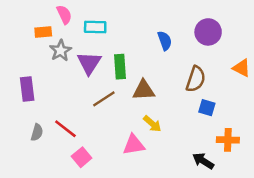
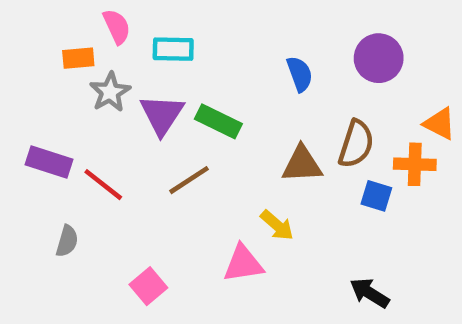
green rectangle: (120, 67) -> (218, 121), turned -60
purple rectangle: (27, 89) -> (49, 162), turned -65
brown triangle: (144, 90) -> (302, 164), moved
red line: (65, 129) -> (103, 185), moved
orange cross: (228, 140) -> (415, 164), moved

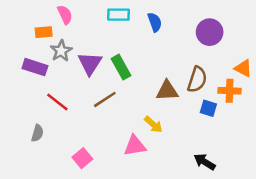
cyan rectangle: (173, 49) -> (119, 15), moved
blue semicircle: (300, 74) -> (155, 22), moved
green rectangle: (218, 121) -> (121, 67), turned 35
purple rectangle: (49, 162) -> (35, 67), moved

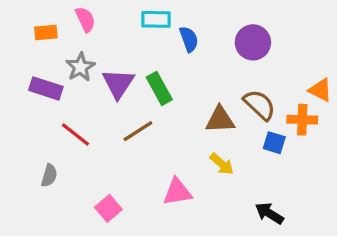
blue semicircle: (155, 22) -> (189, 39), moved
orange rectangle: (44, 32) -> (46, 33), moved
purple circle: (210, 32) -> (253, 42), moved
brown semicircle: (197, 80) -> (260, 105), turned -65
yellow arrow: (153, 124) -> (222, 164), moved

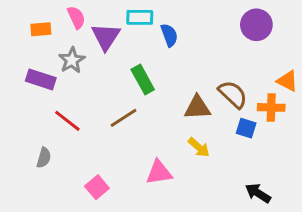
purple circle: (253, 42) -> (256, 25), moved
purple triangle: (118, 83) -> (106, 37), moved
black arrow: (269, 213) -> (258, 193), moved

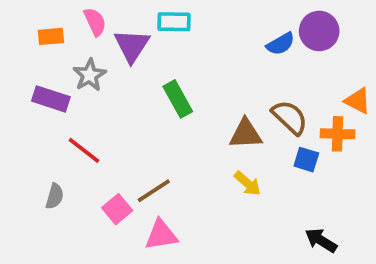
blue semicircle: (169, 35) -> (281, 44), moved, turned 80
brown line: (124, 118) -> (154, 191), moved
pink triangle: (159, 172) -> (161, 235), moved
pink square: (97, 187) -> (117, 209), moved

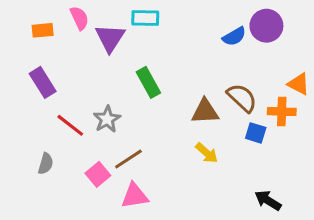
gray star: (90, 75) -> (107, 119), moved
purple rectangle: (51, 99) -> (43, 82), turned 40

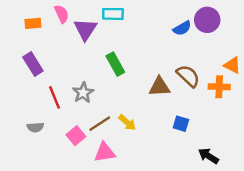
red line: (70, 125) -> (54, 97), turned 30
blue square: (256, 133) -> (181, 124), moved
yellow arrow: (207, 153) -> (127, 122), moved
gray semicircle: (46, 164) -> (35, 127), turned 70

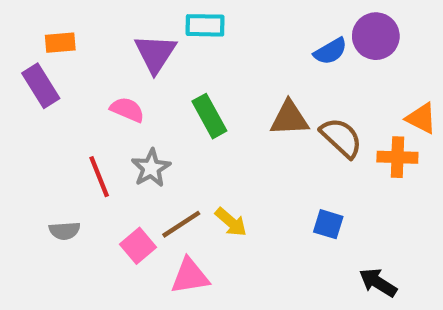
pink semicircle: (62, 14) -> (127, 110), moved, turned -42
purple rectangle: (33, 64) -> (41, 86), moved
brown triangle: (159, 87) -> (289, 118), moved

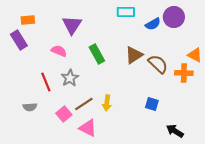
cyan rectangle: (205, 25) -> (126, 12), moved
brown triangle: (289, 118) -> (134, 55), turned -30
yellow arrow: (231, 222) -> (107, 103), turned 56
pink triangle: (190, 276) -> (88, 128), turned 36

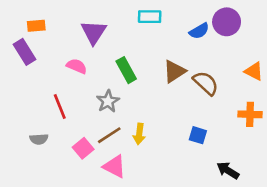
cyan rectangle: (126, 12) -> (150, 17), moved
orange cross: (184, 73) -> (250, 114), moved
gray star: (70, 78) -> (108, 101), moved

